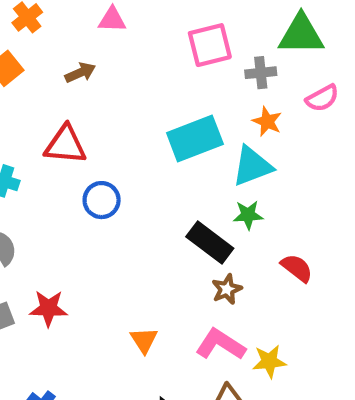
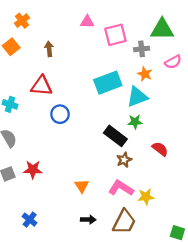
pink triangle: (112, 20) -> (87, 22), moved
brown arrow: (80, 73) -> (49, 49), turned -72

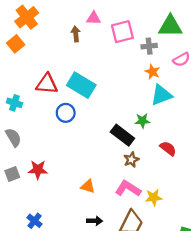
orange cross: (22, 21) -> (27, 17), size x1.5
brown arrow: (49, 49) -> (76, 34), moved
cyan rectangle: (108, 83) -> (81, 85), moved, turned 52
cyan triangle: (137, 97) -> (161, 95), moved
orange triangle: (82, 186) -> (88, 186), turned -40

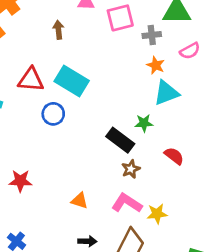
brown arrow: (76, 34) -> (58, 30), moved

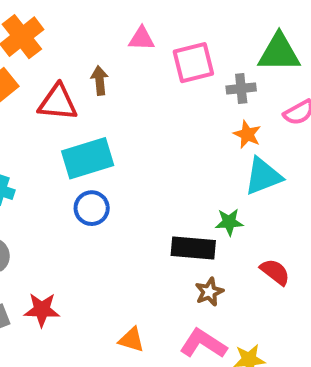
red triangle: (31, 80) -> (58, 102), moved
cyan rectangle: (72, 81) -> (88, 158), moved, turned -48
black rectangle: (120, 140) -> (193, 248), turned -32

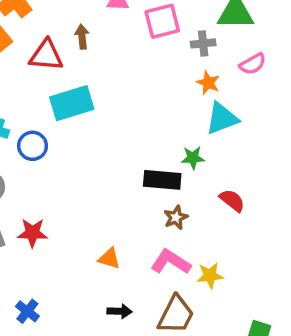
blue circle: (92, 208) -> (33, 146), moved

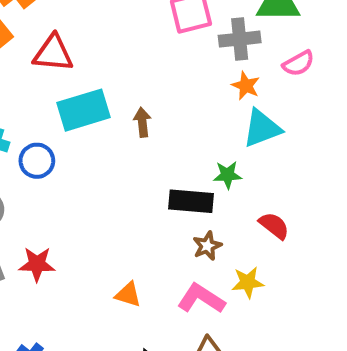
brown arrow: (82, 37) -> (142, 122), moved
gray cross: (203, 43) -> (240, 39), size x1.4
yellow star: (210, 275) -> (248, 282), moved

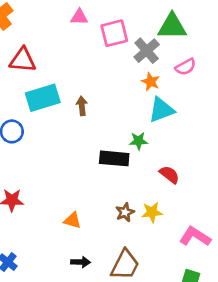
gray cross: (240, 39) -> (147, 51), turned -35
brown star: (207, 246) -> (125, 212), moved
pink L-shape: (201, 299) -> (195, 237), moved

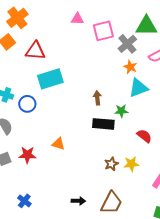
brown arrow: (82, 106) -> (97, 98), moved
orange triangle: (72, 220) -> (58, 144), moved

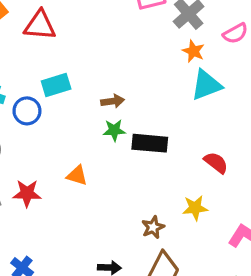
cyan rectangle: (50, 79) -> (56, 85), moved, size x0.7
brown arrow: (97, 98) -> (113, 101), moved, turned 88
green star: (121, 111) -> (114, 130), moved
brown star: (111, 164) -> (153, 227), moved

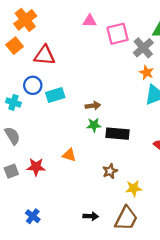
blue circle: (27, 111) -> (33, 85), moved
yellow star: (195, 208) -> (134, 188), moved
brown star: (153, 227) -> (110, 171), moved

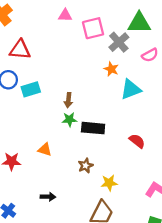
orange star: (146, 72) -> (111, 69), moved
brown arrow: (93, 106) -> (68, 100), turned 104
black arrow: (91, 216) -> (48, 197), moved

